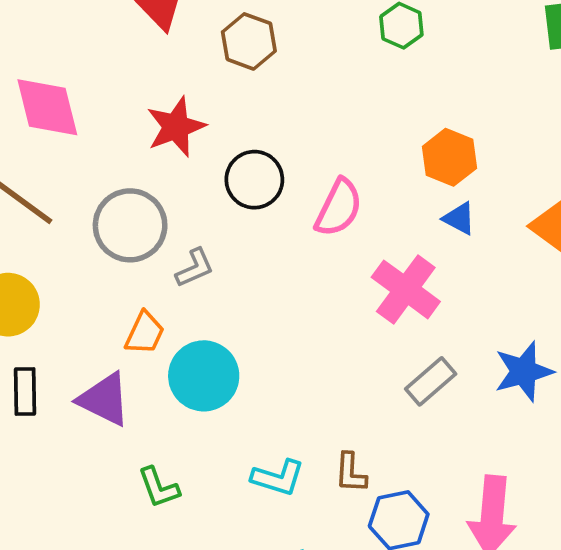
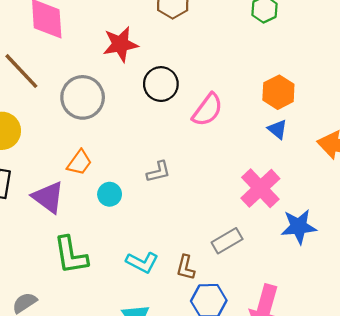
gray L-shape: (195, 268) -> (158, 172), moved
pink cross: (406, 289) -> (260, 188), moved
cyan circle: (204, 376) -> (110, 194), size x0.6
gray rectangle: (431, 381) -> (227, 241), moved
green L-shape: (159, 487) -> (71, 255), size x1.5

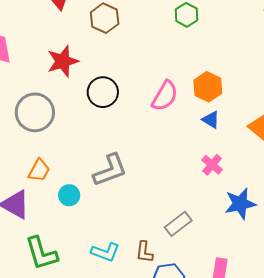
pink semicircle: (207, 110) -> (165, 96), moved
gray L-shape: (158, 172) -> (110, 170), size x1.6
pink cross: (260, 188) -> (212, 165), moved, size x0.6

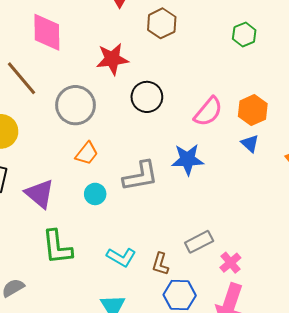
pink cross: (212, 165) -> (230, 263), moved
orange trapezoid: (39, 170) -> (87, 153), moved
blue star: (240, 204) -> (188, 160), moved

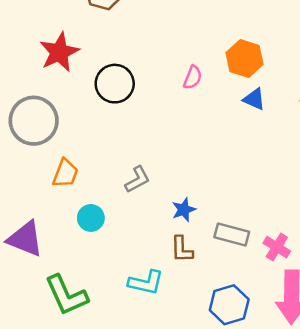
pink semicircle: (208, 112) -> (193, 77), size x0.6
blue star: (188, 160) -> (184, 210), moved, size x0.6
gray L-shape: (140, 176) -> (137, 179), size x0.6
gray rectangle: (199, 242) -> (232, 235), turned 60
brown L-shape: (160, 264) -> (182, 249), moved

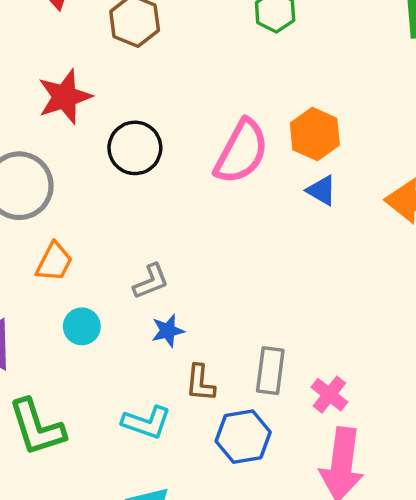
pink semicircle: (193, 77) -> (241, 152), size x2.0
blue star: (184, 210) -> (168, 331), moved
gray rectangle: (232, 235) -> (270, 371), turned 76
blue hexagon: (229, 305) -> (243, 437), moved

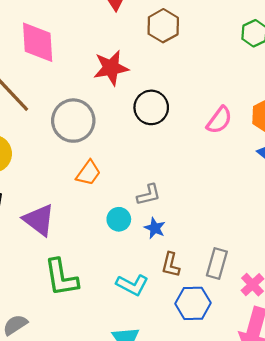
pink semicircle: (241, 152) -> (219, 120), size x0.7
cyan circle: (82, 326) -> (119, 219), moved
blue star: (168, 331) -> (155, 228), turned 30

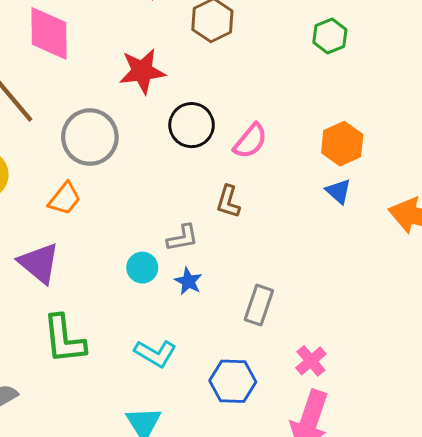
pink semicircle: (219, 120) -> (250, 141), moved
orange trapezoid: (88, 173) -> (65, 199), moved
gray rectangle: (217, 264) -> (259, 305), moved
brown L-shape: (171, 265) -> (228, 202), moved

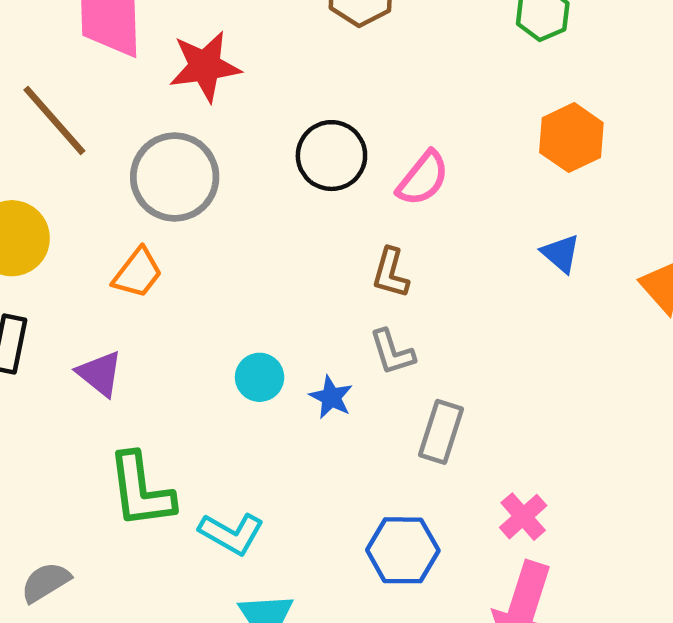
red star: (142, 71) -> (205, 66), moved
orange hexagon: (342, 144) -> (571, 138), moved
gray L-shape: (183, 238) -> (392, 352), moved, turned 84
purple triangle: (39, 263) -> (100, 373), size x0.7
cyan L-shape: (155, 353) -> (231, 533), moved

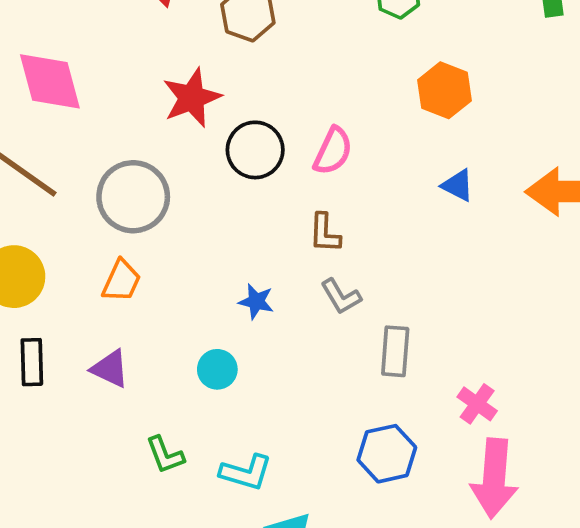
red star: (205, 66) -> (192, 98), moved
cyan circle: (260, 377) -> (217, 369), moved
blue star: (331, 397) -> (256, 301), moved
green L-shape: (141, 490) -> (165, 455), size x0.6

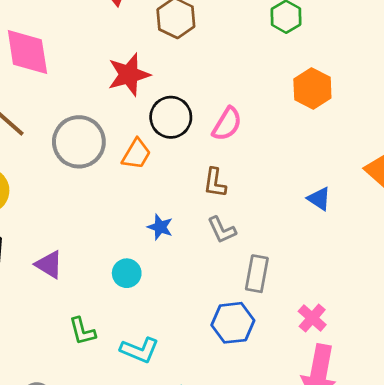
blue triangle: (458, 185) -> (319, 199), moved
orange trapezoid: (121, 281) -> (136, 154), moved
blue hexagon: (387, 454) -> (233, 323), moved

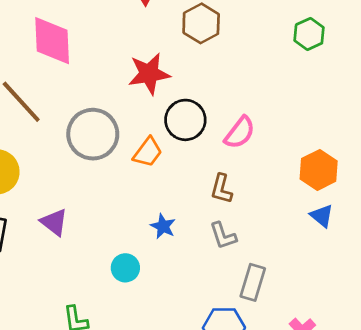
orange hexagon: (312, 88) -> (319, 170), moved
purple triangle: (49, 265) -> (54, 222), moved

